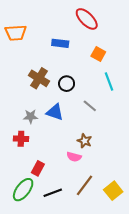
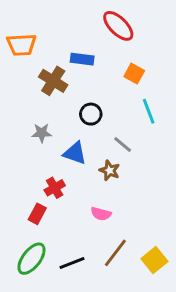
brown cross: (39, 78) -> (53, 81), moved
gray star: (31, 116) -> (42, 133), moved
red cross: (21, 139) -> (55, 188), moved, turned -32
brown star: (85, 141) -> (110, 170), moved
red rectangle: (38, 168) -> (37, 214), moved

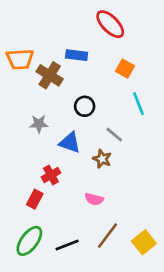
orange trapezoid: (21, 45) -> (20, 59), moved

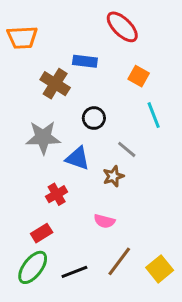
orange trapezoid: (20, 59) -> (22, 37), moved
gray star: (39, 124) -> (43, 137), size x1.6
brown star: (102, 159) -> (113, 176), turned 30
red rectangle: (35, 199) -> (42, 233), moved, turned 30

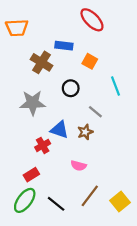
orange square: (139, 76) -> (90, 61), moved
blue triangle: (77, 158) -> (59, 130), moved
black line: (74, 272) -> (56, 204), turned 60

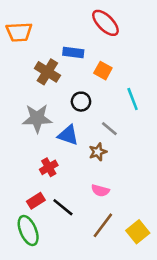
blue triangle: (59, 130) -> (68, 135), moved
pink semicircle: (79, 166) -> (100, 191), moved
green ellipse: (25, 200) -> (28, 230), turned -60
black line: (56, 204) -> (63, 207), moved

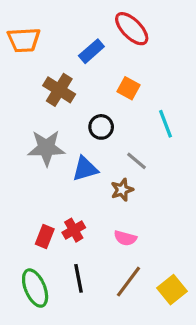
blue rectangle: (73, 53) -> (91, 51), moved, turned -48
blue triangle: (68, 135) -> (85, 169), turned -35
red cross: (49, 167) -> (74, 230), moved
red rectangle: (36, 201) -> (45, 236), moved, turned -36
black line: (63, 207) -> (79, 278), moved, turned 40

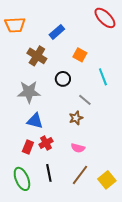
red ellipse: (132, 29) -> (105, 18), moved
blue triangle: (85, 169) -> (35, 121), moved, turned 30

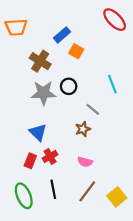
orange square: (80, 55) -> (76, 51), moved
gray star: (29, 92) -> (43, 93), moved
blue triangle: (35, 121) -> (38, 132), turned 30

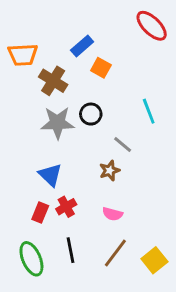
orange trapezoid: (16, 27) -> (23, 55), moved

